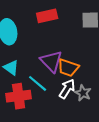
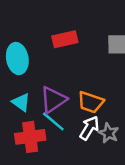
purple triangle: (51, 61) -> (53, 100), moved, turned 40

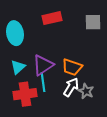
cyan triangle: (21, 102) -> (18, 67), turned 42
cyan line: (53, 121) -> (43, 82), turned 42

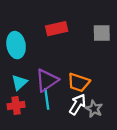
red cross: (25, 94) -> (16, 105), moved, size x0.7

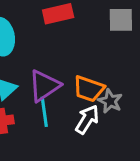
gray star: (94, 109) -> (110, 101), moved

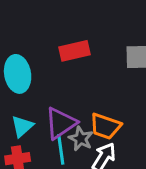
gray star: (110, 101) -> (81, 139), moved

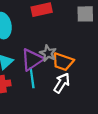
gray star: (81, 139) -> (48, 53), moved

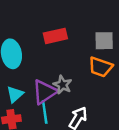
orange trapezoid: (63, 62) -> (101, 67), moved

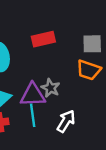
purple triangle: (45, 92) -> (33, 95), turned 32

